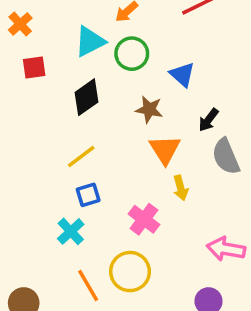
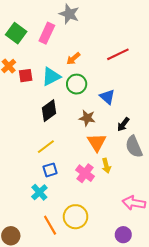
red square: (34, 68) -> (26, 76), moved
pink cross: (144, 219) -> (85, 173), moved

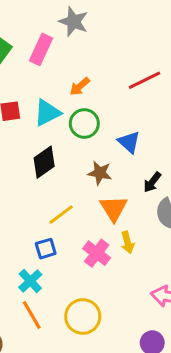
yellow line: (46, 147) -> (61, 215), moved
orange line: (50, 225) -> (32, 315), moved

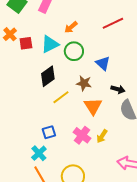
black arrow: (152, 182) -> (118, 89), turned -112
yellow line: (61, 215) -> (61, 97), moved
yellow arrow: (128, 242) -> (102, 136), moved, turned 48

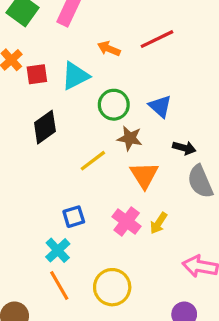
red line: (113, 23) -> (157, 39), moved
orange arrow: (71, 27) -> (109, 49), turned 64
green circle: (74, 51) -> (114, 105), moved
black diamond: (48, 76) -> (45, 127), moved

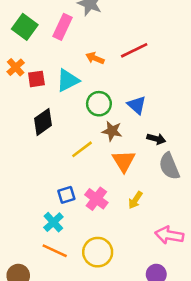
pink cross: (127, 222) -> (96, 199), moved
orange line: (59, 286) -> (55, 251), turned -35

